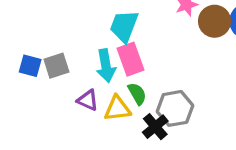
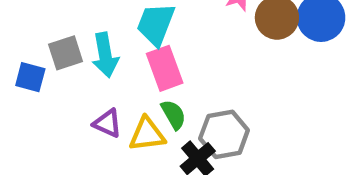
gray square: (56, 66) -> (66, 53), moved
cyan arrow: (106, 66) -> (105, 55), moved

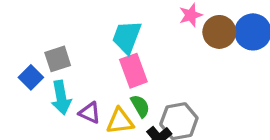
cyan arrow: (105, 55) -> (61, 98), moved
blue square: (30, 77) -> (31, 77), turned 30

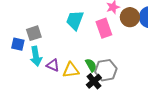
pink rectangle: (133, 71) -> (104, 28), moved
blue square: (31, 77) -> (18, 44), turned -32
green semicircle: (140, 106) -> (91, 65), moved

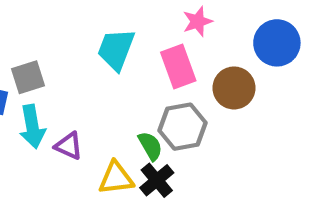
brown circle: (130, 17) -> (234, 88), moved
yellow triangle: (71, 70) -> (116, 178), moved
gray hexagon: (106, 70) -> (182, 127), moved

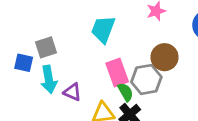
pink rectangle: (178, 67) -> (117, 73), moved
brown circle: (234, 88) -> (165, 57), moved

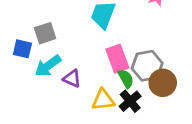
brown circle: (165, 57) -> (163, 83), moved
cyan arrow: (49, 79) -> (48, 66), turned 64

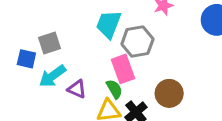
gray hexagon: (147, 66) -> (137, 42), moved
green semicircle: (126, 79) -> (114, 89), moved

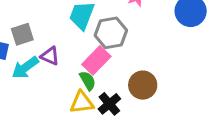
pink rectangle: (123, 69) -> (96, 60), turned 64
purple triangle: (77, 89) -> (50, 56), moved

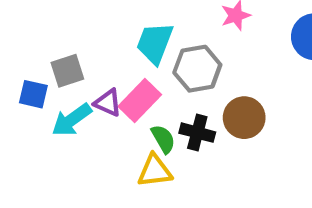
pink rectangle: (96, 60) -> (140, 101), moved
brown circle: (143, 85) -> (244, 118), moved
black cross: (109, 104) -> (197, 133), moved, turned -35

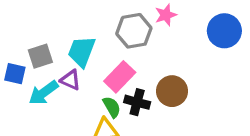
cyan trapezoid: (155, 43) -> (82, 51), moved
gray hexagon: (197, 69) -> (134, 31), moved
pink rectangle: (140, 101) -> (120, 77), moved

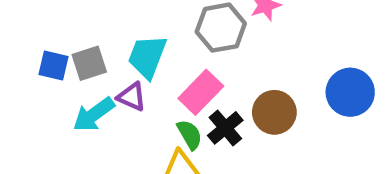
blue circle: (224, 31) -> (350, 92), moved
blue square: (15, 74) -> (54, 65), moved
black cross: (137, 102) -> (225, 128), turned 35

